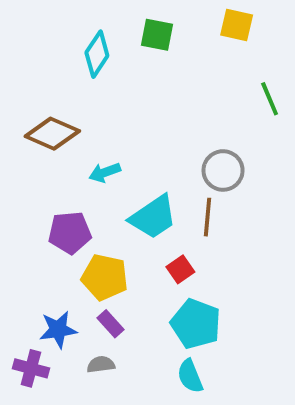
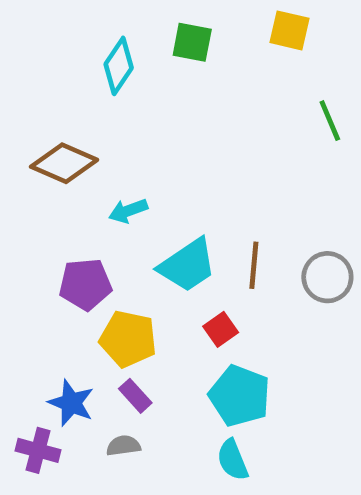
gray circle: (223, 170) -> (327, 277), moved
blue star: (58, 330) -> (71, 403), turned 30

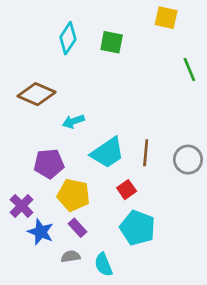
green square: (192, 42) -> (112, 42), moved
purple cross: (38, 450) -> (22, 206), moved, turned 30
cyan semicircle: (233, 460) -> (103, 265), moved

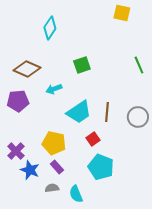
green square: (112, 42) -> (82, 65), moved, turned -30
green line: (189, 70) -> (139, 65), moved
purple pentagon: (49, 164) -> (18, 101), moved

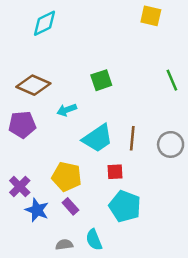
cyan diamond: (50, 28) -> (44, 23), moved, turned 30
red square: (93, 139) -> (115, 172), turned 32
gray semicircle: (52, 188) -> (64, 245), moved

